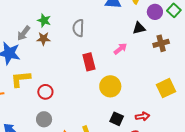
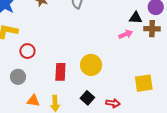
brown cross: (161, 43) -> (152, 29), moved
pink arrow: (120, 49) -> (126, 34), moved
red rectangle: (89, 62) -> (60, 72), moved

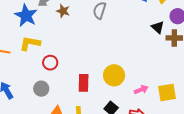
black triangle: (136, 18) -> (158, 27), turned 40
pink arrow: (126, 34) -> (141, 90), moved

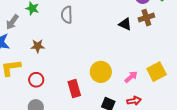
brown star: (63, 11) -> (38, 46), moved
black triangle: (158, 27) -> (125, 24), moved

